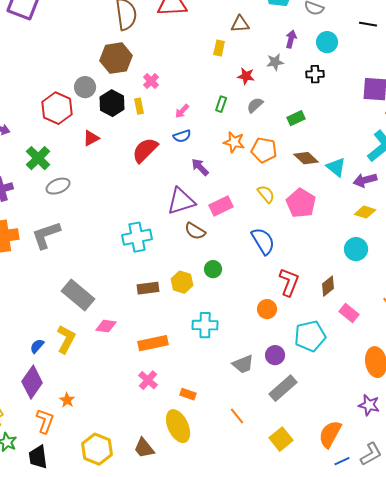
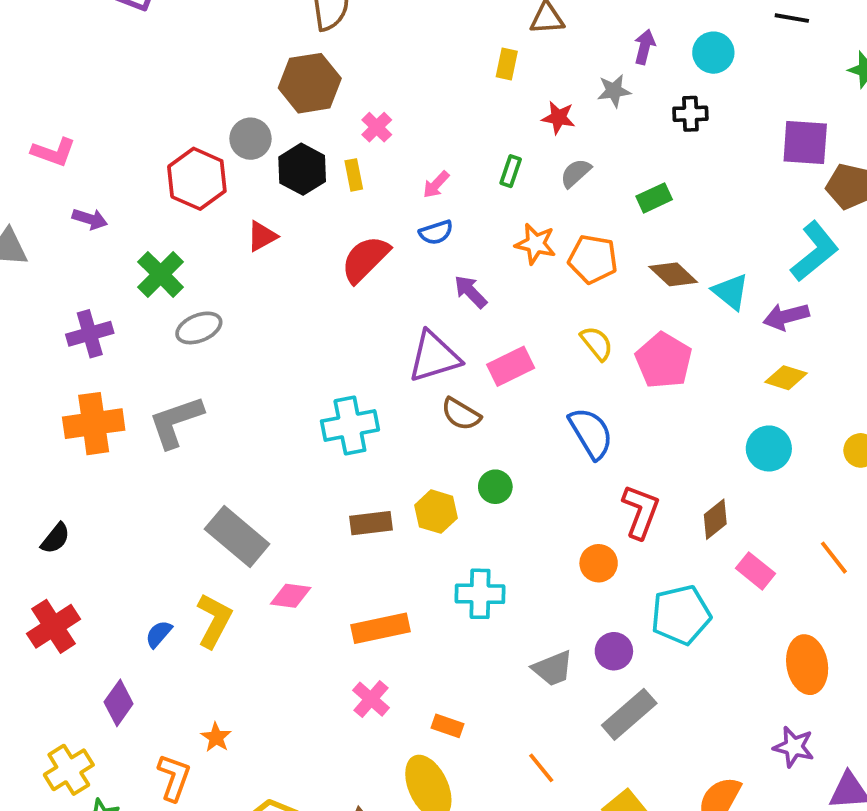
purple diamond: (32, 382) -> (119, 703), moved, size x0.7

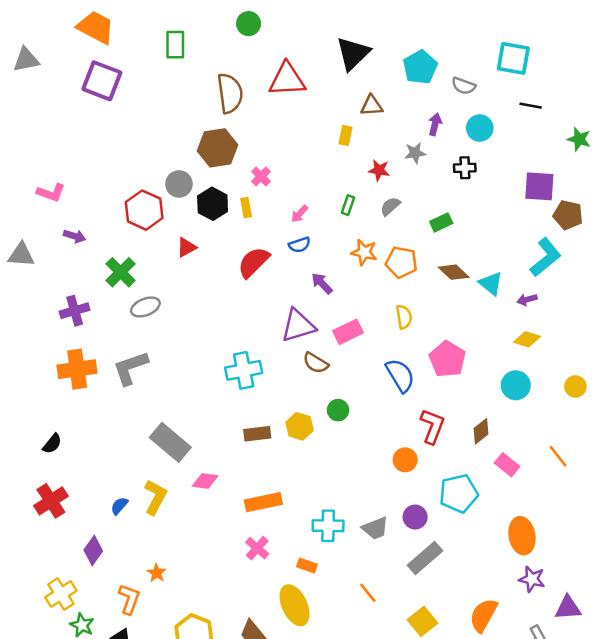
purple arrow: (786, 317) -> (527, 300), size x0.7
yellow semicircle: (597, 343) -> (404, 317), turned 30
pink pentagon: (664, 360) -> (447, 359), moved
cyan cross: (480, 594) -> (328, 526), moved
orange ellipse: (807, 665) -> (522, 536), moved

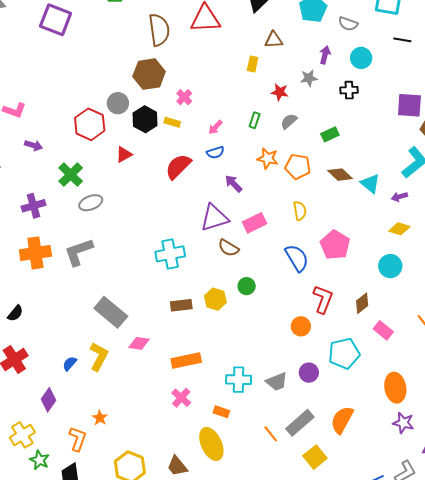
yellow rectangle: (246, 208) -> (172, 122), turned -63
gray rectangle: (425, 558) -> (300, 423), moved
orange semicircle: (483, 615) -> (342, 420), moved

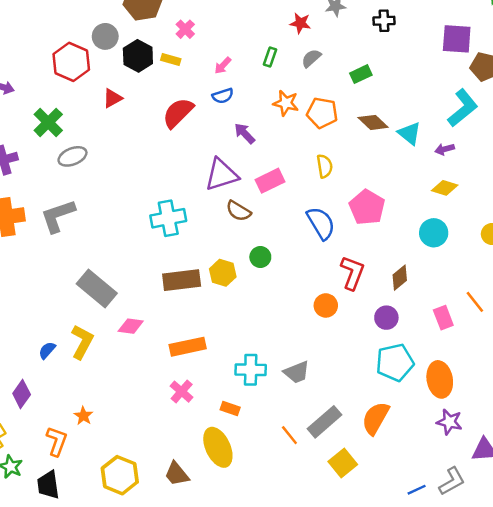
brown rectangle: (181, 305) -> (182, 280), size x1.4
pink rectangle: (383, 330) -> (443, 318), moved, turned 30
cyan pentagon: (344, 353) -> (395, 362), moved
purple circle: (309, 373) -> (386, 318), moved

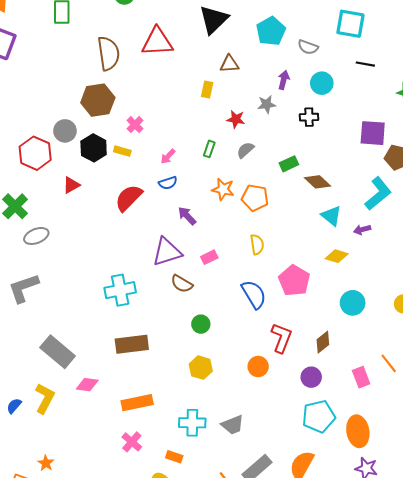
brown diamond: (373, 122) -> (318, 182), moved
pink rectangle: (270, 181) -> (209, 257), size x0.7
yellow diamond: (445, 188) -> (337, 256), moved
yellow hexagon: (223, 273) -> (201, 368), moved

